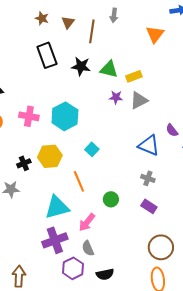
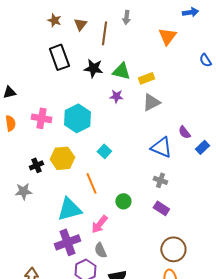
purple star: (116, 97) -> (116, 96), moved

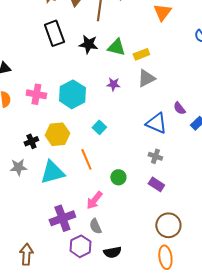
purple star: (116, 96) -> (113, 84), moved
cyan triangle: (69, 209) -> (52, 172), moved

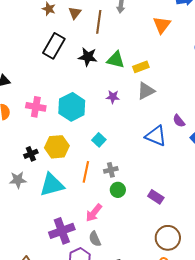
black rectangle: (54, 33) -> (54, 46), turned 50
gray cross: (155, 156) -> (111, 170), moved, turned -32
orange line: (86, 159) -> (86, 172), turned 35

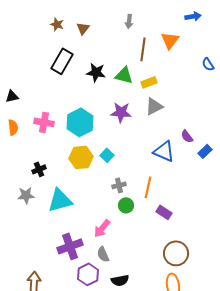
brown line: (99, 22) -> (143, 49), moved
purple star: (113, 97) -> (121, 112), size x1.5
yellow hexagon: (57, 147) -> (81, 157), moved
orange line: (86, 172) -> (148, 187), moved

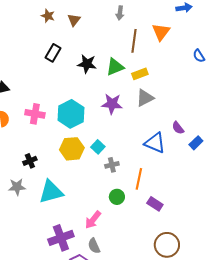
black rectangle: (62, 61) -> (53, 53), size x0.7
green triangle: (124, 75) -> (115, 67), turned -36
gray cross: (119, 185) -> (112, 165), moved

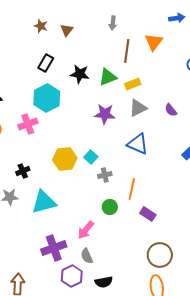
pink cross: (35, 114) -> (28, 124), turned -30
cyan hexagon: (71, 114) -> (47, 98), moved
purple semicircle: (178, 128) -> (171, 110), moved
blue triangle: (155, 143) -> (138, 144), moved

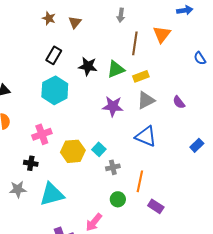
pink cross: (28, 124) -> (42, 134), moved
black cross: (23, 171) -> (31, 163), turned 32

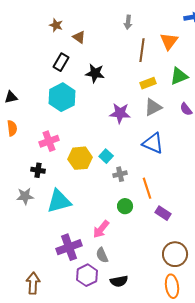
brown triangle: (75, 22) -> (79, 37), moved, turned -32
green triangle: (116, 69) -> (179, 76), moved
orange line: (140, 181) -> (147, 188), turned -30

